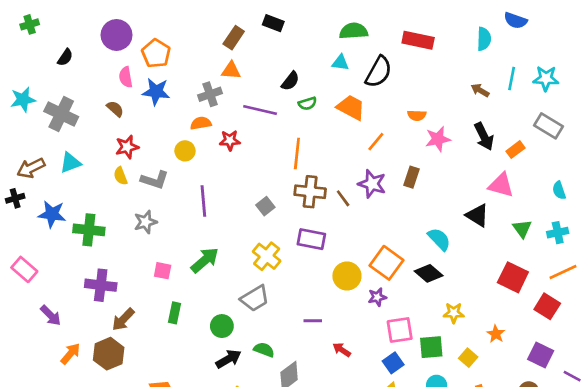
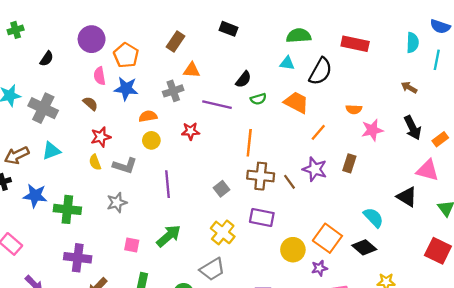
brown rectangle: (234, 38) -> (176, 41), moved
cyan line: (512, 78) -> (437, 60), moved
orange semicircle: (201, 123) -> (148, 116), moved

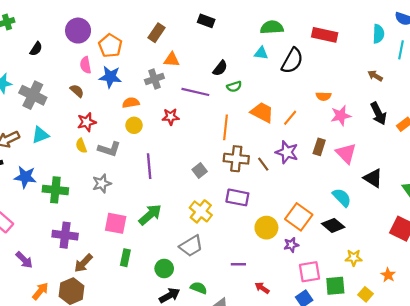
orange trapezoid: (296, 102) -> (262, 112), moved
pink triangle: (428, 170) -> (346, 153), moved, turned 30
pink square: (132, 245) -> (116, 223), size x1.5

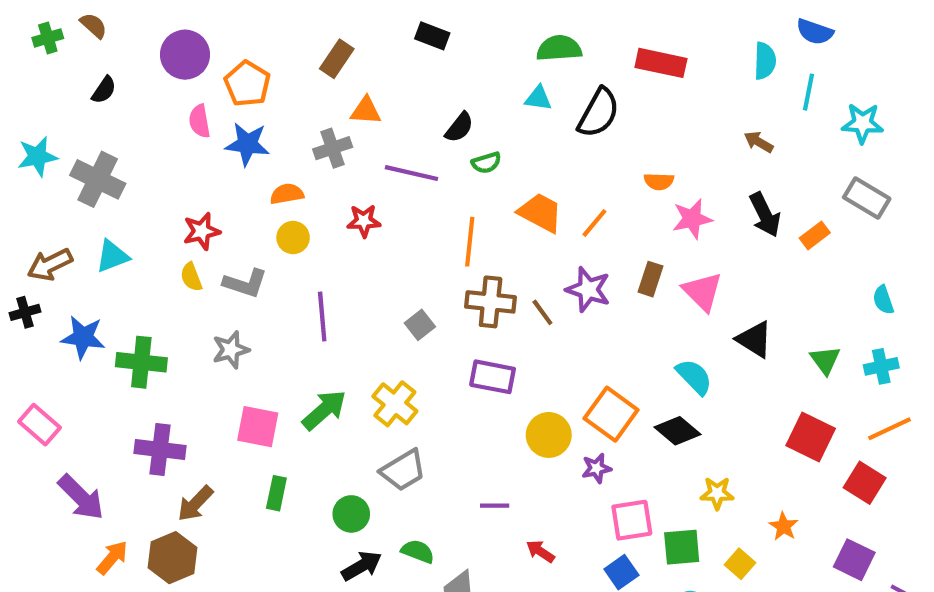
brown semicircle: (77, 91) -> (94, 26), moved
yellow cross: (201, 211) -> (395, 404), moved
purple arrow: (24, 260) -> (81, 497), size x1.4

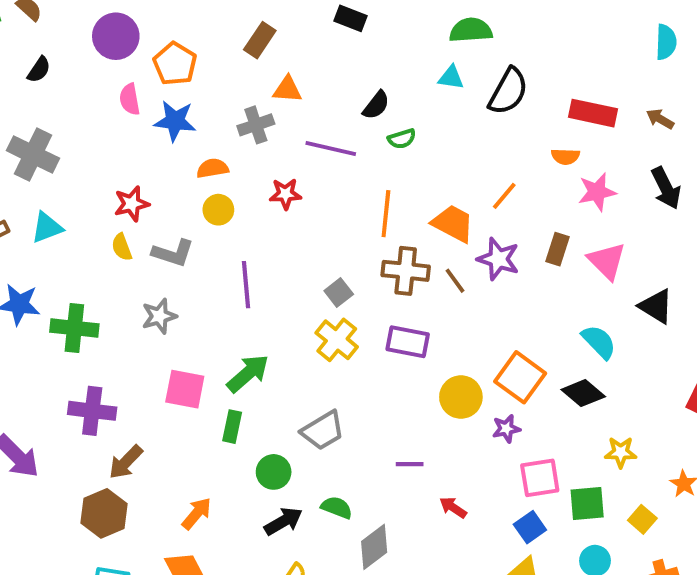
red rectangle: (661, 63) -> (593, 113), moved
orange trapezoid: (540, 213) -> (453, 223), moved
yellow cross: (395, 404) -> (337, 340), moved
green rectangle: (276, 493) -> (232, 427), moved
orange arrow: (112, 558) -> (197, 513), moved

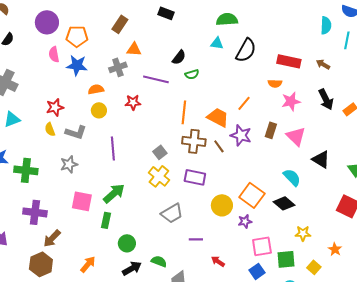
orange pentagon: (175, 64) -> (77, 36), turned -30
gray trapezoid: (323, 431) -> (172, 213), moved

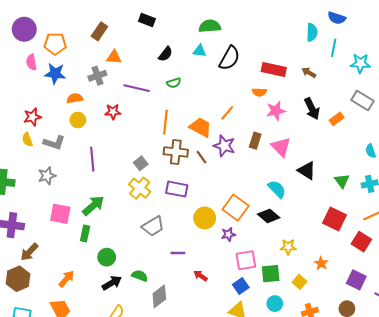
black semicircle: (179, 57) -> (165, 54), moved

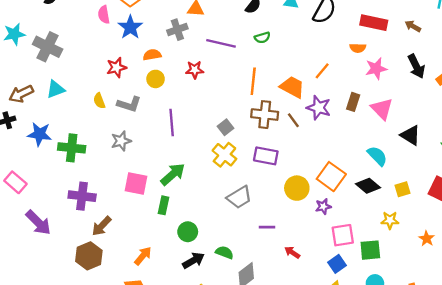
blue star: (55, 74) -> (130, 27), turned 30
red star: (32, 117) -> (116, 67), moved
yellow square: (300, 282) -> (403, 189), moved, turned 32

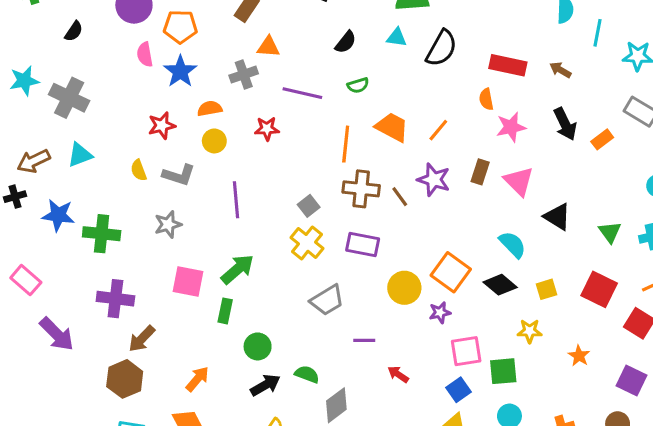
orange semicircle: (358, 48) -> (486, 99), turned 77
orange trapezoid: (292, 87) -> (392, 127), moved

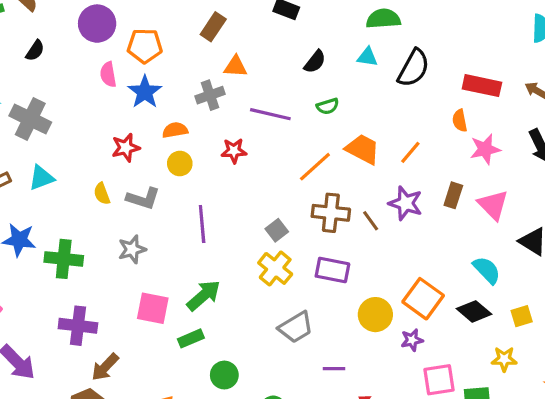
orange line: (346, 144) -> (315, 167), turned 42
green rectangle: (225, 311) -> (191, 338), turned 55

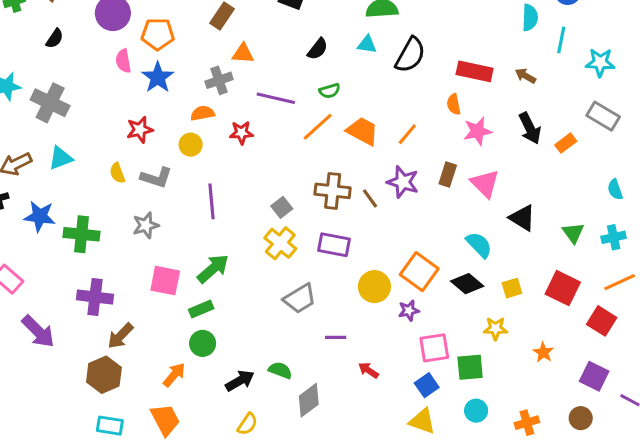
orange semicircle: (175, 130) -> (203, 113), moved
orange line: (315, 167) -> (318, 127), moved
green circle: (224, 375) -> (203, 343), moved

